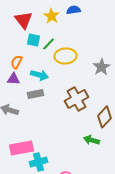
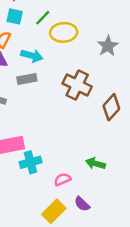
cyan square: (34, 40) -> (15, 16), moved
brown cross: (76, 99) -> (77, 85), turned -35
green arrow: (92, 140) -> (95, 164), moved

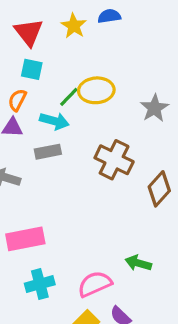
green line: (43, 18) -> (69, 97), moved
cyan cross: (31, 162) -> (40, 284), moved
pink semicircle: (62, 179) -> (95, 284), size x1.5

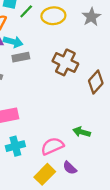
green line: (69, 97) -> (26, 11), moved
gray star: (154, 108) -> (91, 17), moved
cyan arrow: (54, 121) -> (13, 42), moved

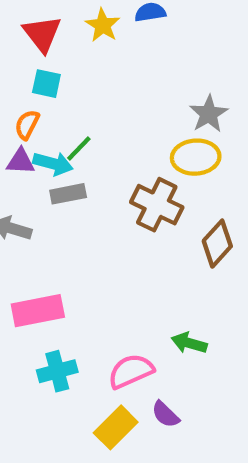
green line: (26, 11) -> (79, 148), moved
yellow ellipse: (53, 16) -> (196, 157), moved

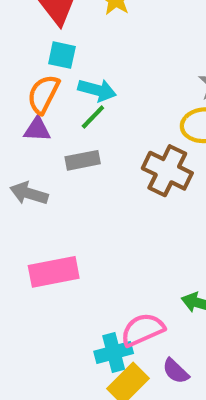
orange semicircle: (27, 125) -> (43, 94), size x1.4
cyan arrow: (53, 164) -> (97, 90), moved
cyan cross: (57, 371) -> (114, 352), moved

